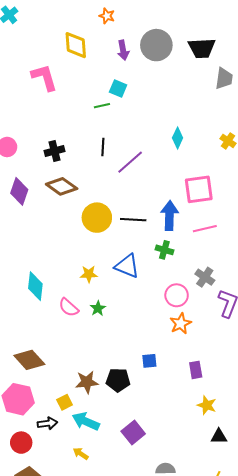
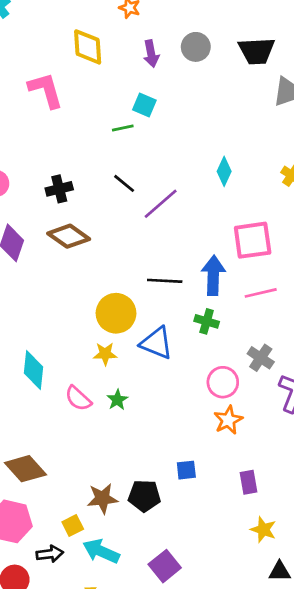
gray circle: (156, 45) -> (196, 47), size x0.7
black line: (103, 147) -> (124, 183), turned -54
yellow circle: (97, 218) -> (116, 313), moved

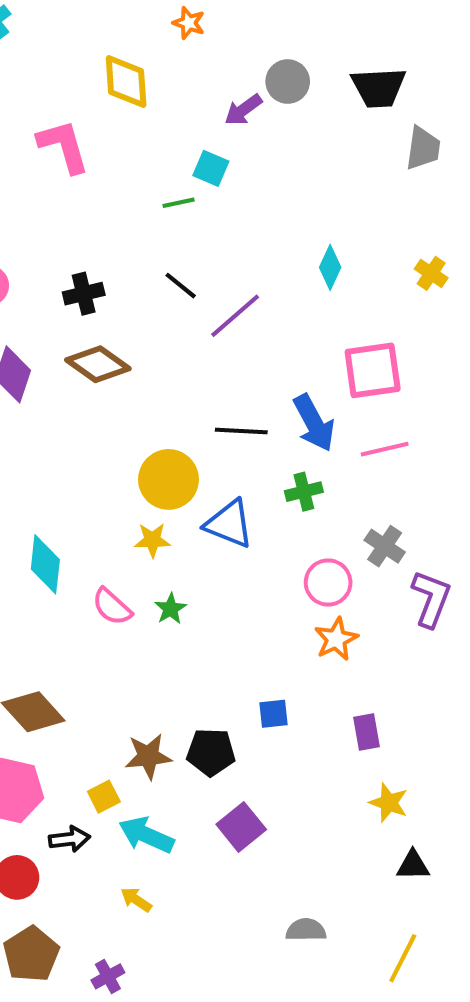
purple arrow: (151, 54) -> (243, 110), moved, turned 65
blue arrow: (213, 275) -> (314, 423), turned 150
green cross: (207, 321) -> (304, 492), turned -30
purple square: (165, 566) -> (241, 827), moved

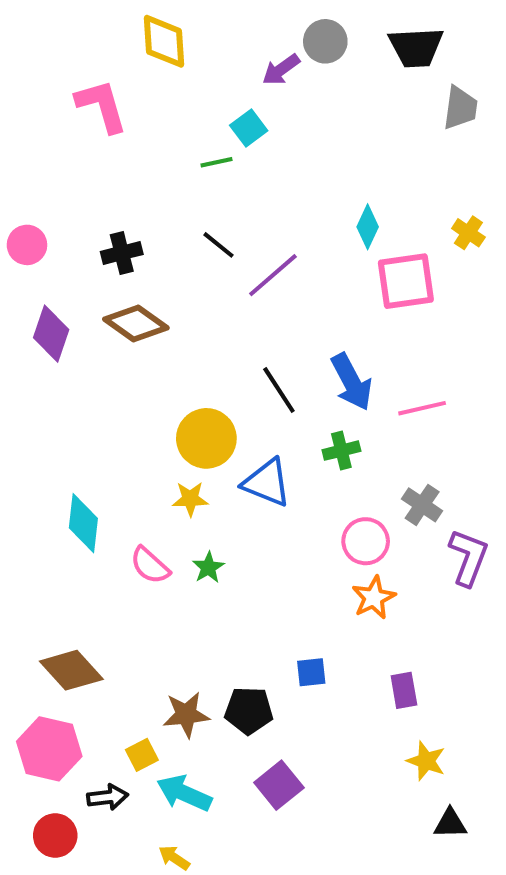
cyan square: (211, 168) -> (249, 128), turned 30
pink square: (373, 370) -> (406, 281), moved
black line: (241, 431) -> (279, 390), turned 54

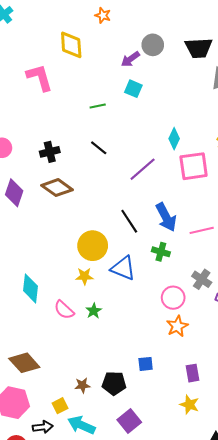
cyan square: (249, 128) -> (133, 89), moved, turned -30
purple line: (273, 275) -> (143, 169), moved
green cross: (341, 451) -> (161, 252), turned 30
brown star: (186, 715) -> (82, 385), size x0.7
yellow star: (426, 761) -> (189, 405), moved

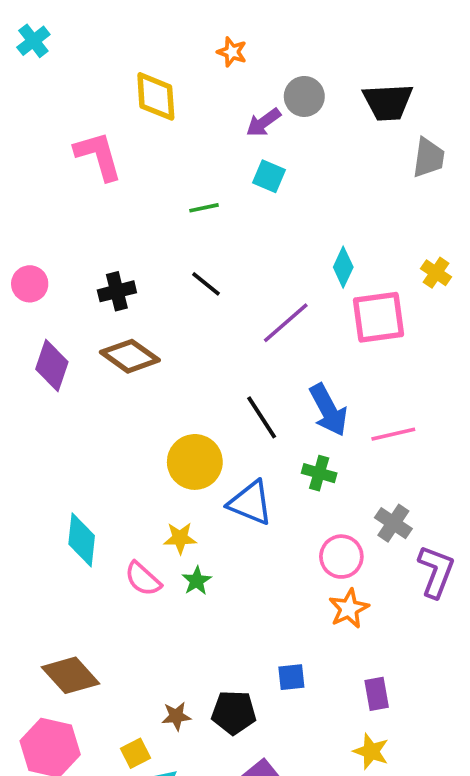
orange star: (103, 15) -> (232, 52), moved
yellow star: (84, 276) -> (180, 538), moved

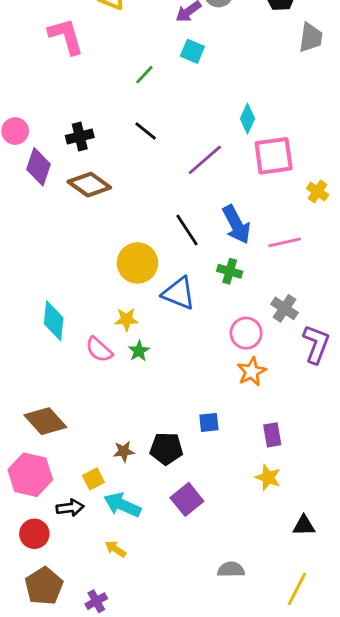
green line: (204, 208) -> (144, 75), turned -35
yellow cross: (436, 273) -> (318, 192), moved
purple diamond: (52, 365) -> (38, 167), moved

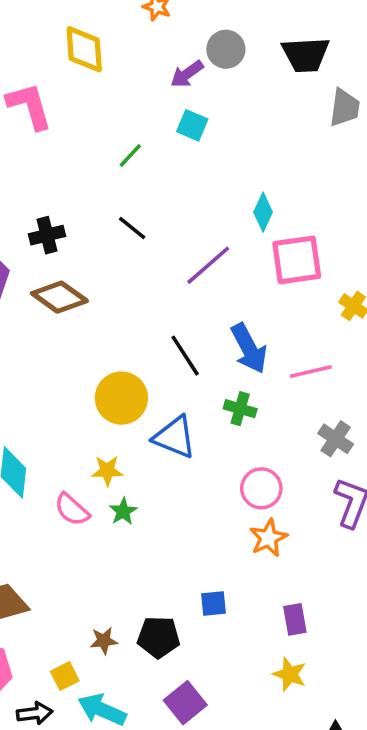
gray cross: (285, 308) -> (336, 439), moved

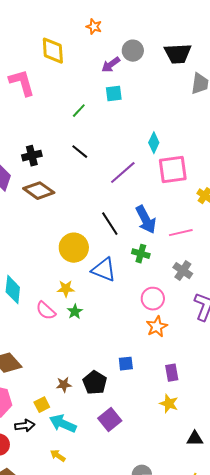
cyan square: (192, 125) -> (114, 94), turned -30
gray cross: (336, 439) -> (183, 271), moved
black pentagon: (159, 637) -> (95, 383), turned 30

